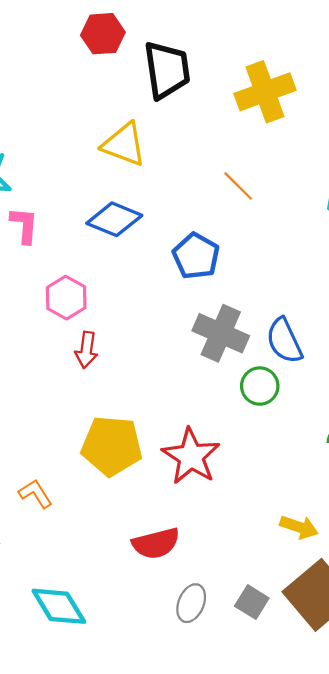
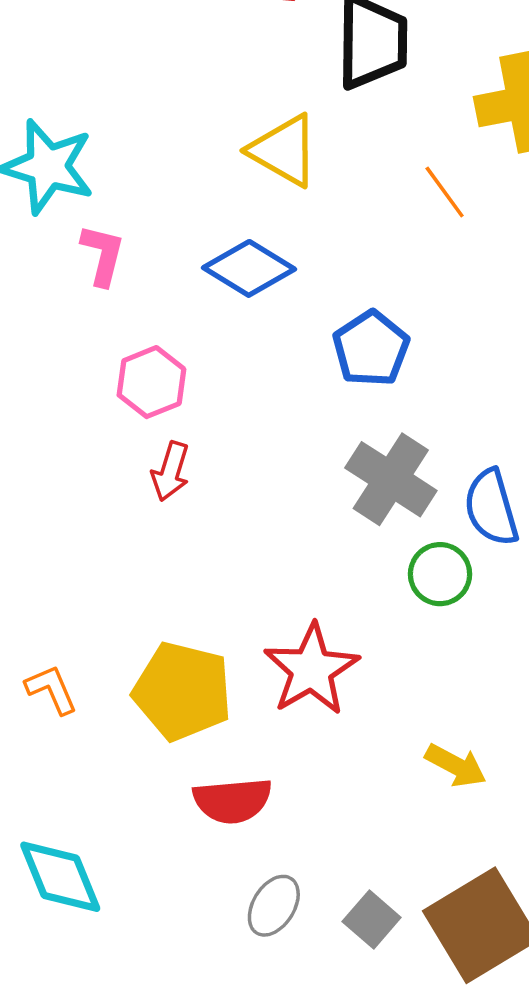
orange line: (238, 186) -> (445, 192), moved
yellow pentagon: (112, 446) -> (182, 691), moved
yellow arrow: (299, 527) -> (456, 765), moved

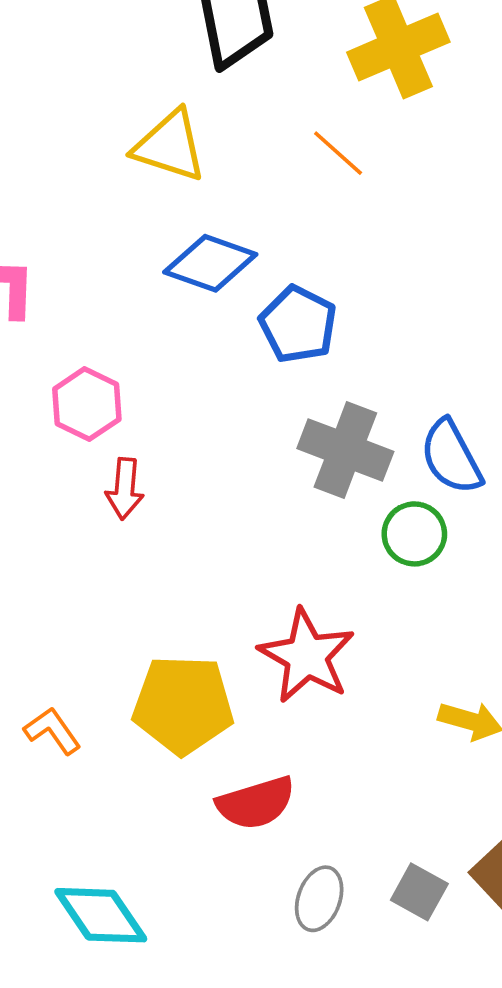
blue diamond: (249, 268) -> (210, 263), moved

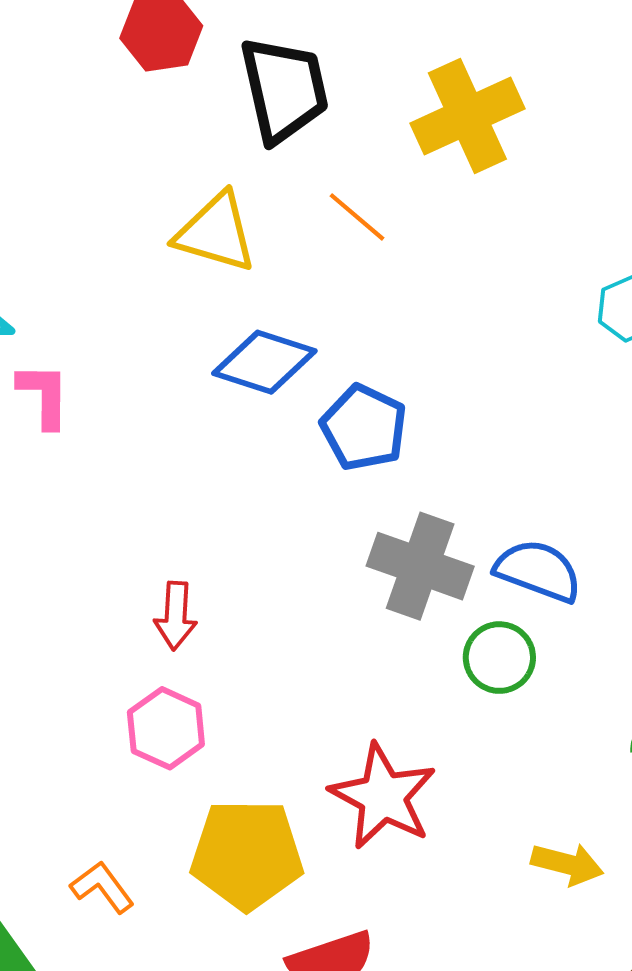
orange line: (338, 153) -> (357, 217), moved
pink hexagon: (87, 404) -> (166, 728), moved
blue semicircle: (451, 457) -> (538, 571), turned 140

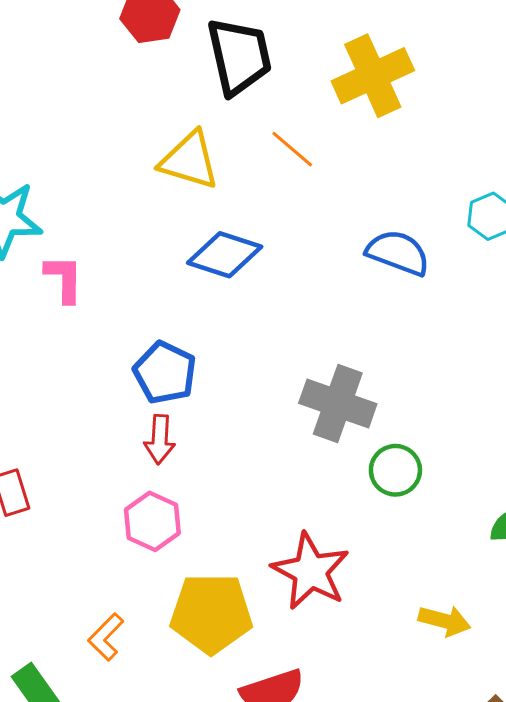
blue pentagon: (364, 428) -> (165, 373), moved
blue semicircle: (538, 571) -> (398, 253), moved
orange L-shape: (102, 887) -> (106, 637), turned -99

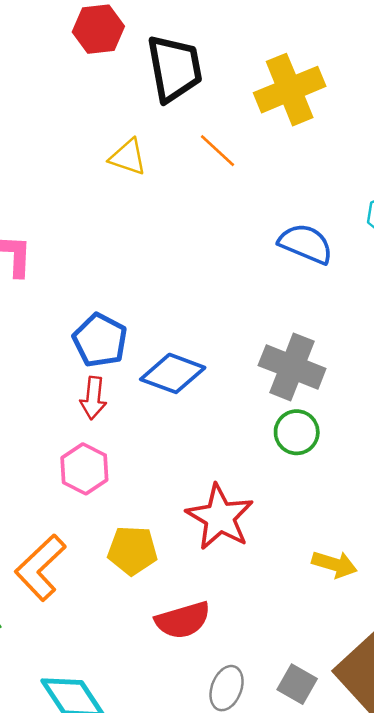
yellow triangle: (189, 160) -> (128, 157), size x0.7
blue diamond: (225, 255) -> (173, 373), moved
gray cross: (338, 404) -> (292, 367), moved
yellow pentagon: (211, 613) -> (132, 550), size x0.7
orange L-shape: (106, 637) -> (40, 568), size x1.6

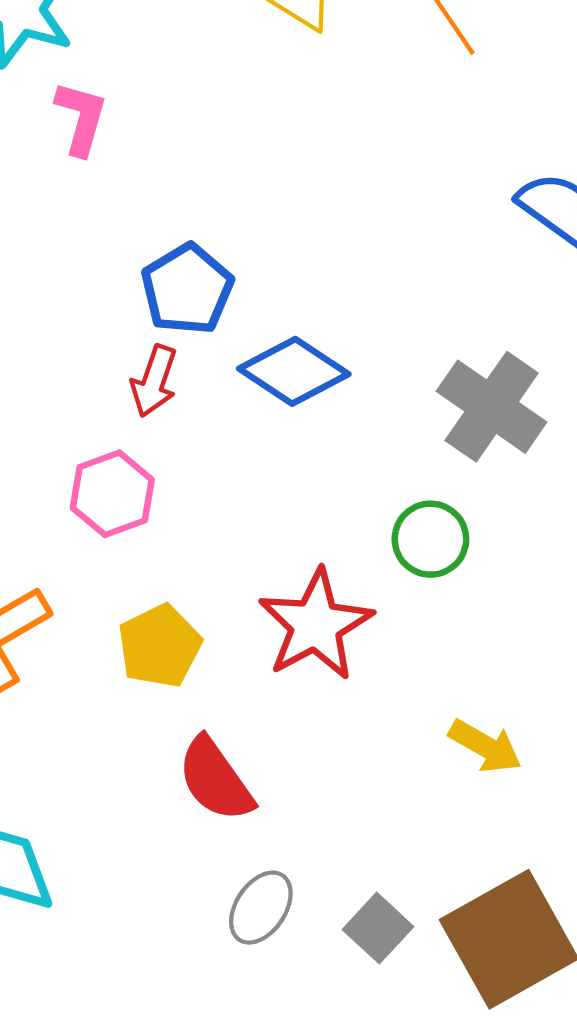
green circle: (297, 432) -> (430, 539), moved
yellow pentagon: (132, 550) -> (160, 646), turned 30
red semicircle: (183, 620) -> (215, 779), turned 58

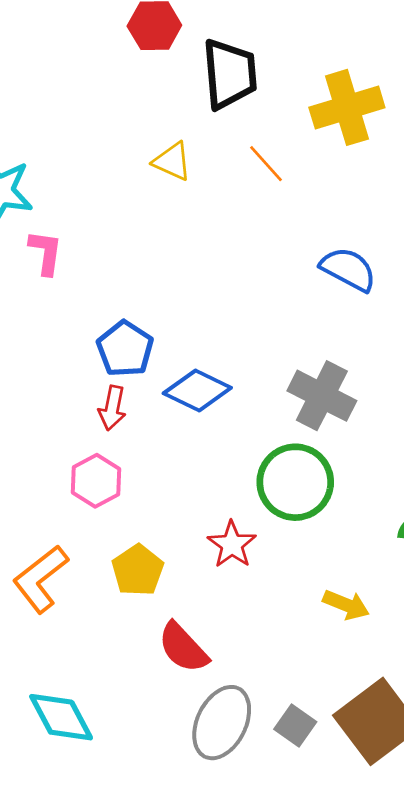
green circle: (430, 539) -> (295, 482), size x1.6
red star: (316, 625) -> (232, 544), size x0.7
gray ellipse: (261, 908) -> (222, 723), size x1.6

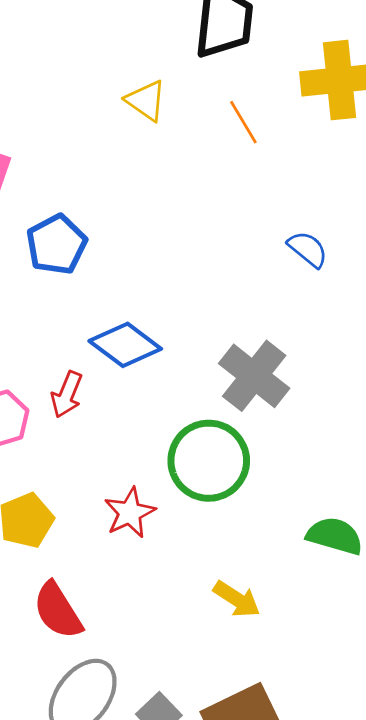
blue semicircle: (348, 269) -> (308, 249), size x0.7
blue pentagon: (125, 349) -> (56, 244), moved
red arrow: (112, 408) -> (67, 394), moved

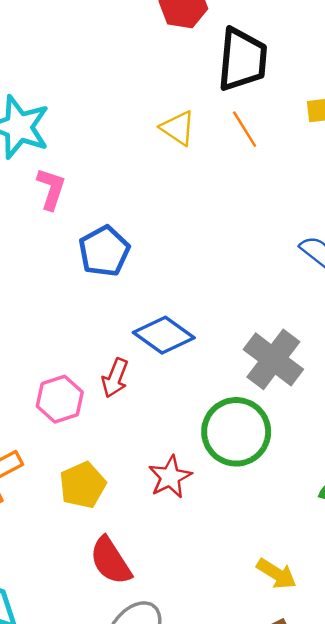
orange line: (243, 122) -> (245, 129), moved
yellow arrow: (237, 599) -> (276, 574), moved

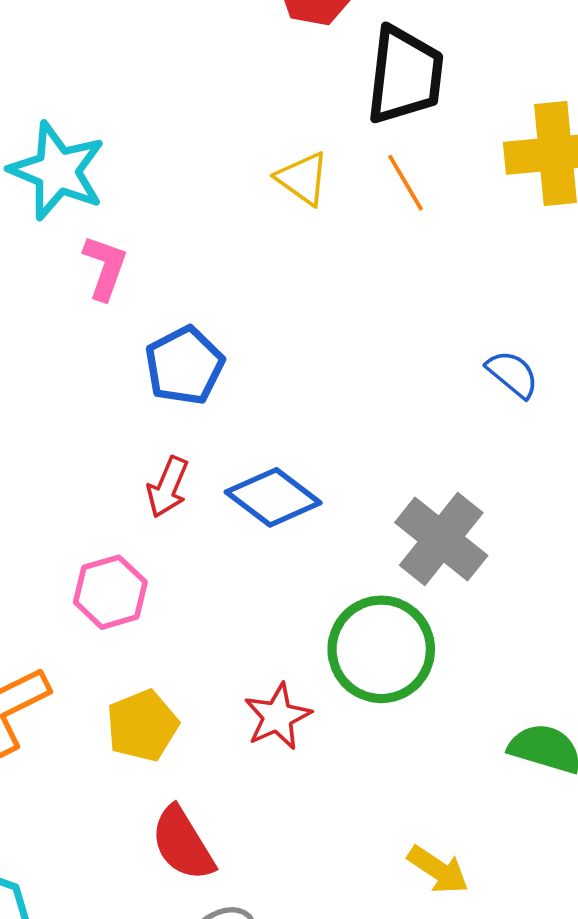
red arrow: (115, 378) -> (168, 487), moved

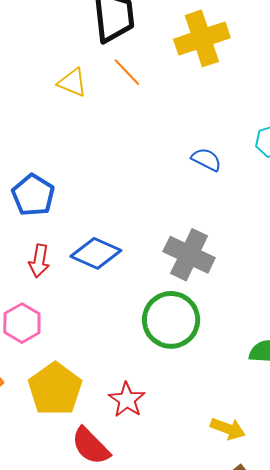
red star: (278, 717) -> (127, 400), moved
yellow pentagon: (142, 726) -> (55, 389), size x1.4

